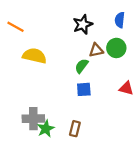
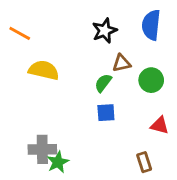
blue semicircle: (120, 20) -> (151, 25), size x1.5
green circle: (116, 48) -> (151, 80), moved
red triangle: (126, 88) -> (160, 125), moved
brown rectangle: (75, 129) -> (144, 162), moved, turned -32

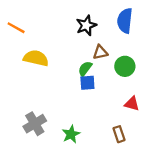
blue square: (106, 113) -> (87, 83), moved
gray cross: (42, 149) -> (35, 124), turned -30
green star: (58, 162) -> (71, 134), moved

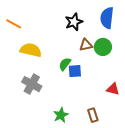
green circle: (125, 66) -> (103, 47), moved
green semicircle: (85, 69) -> (65, 64), moved
gray cross: (35, 124) -> (32, 84), moved, turned -30
brown rectangle: (119, 134) -> (93, 115), moved

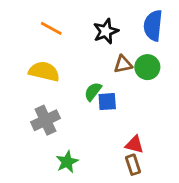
orange line: (14, 24) -> (51, 28), moved
gray cross: (32, 84) -> (46, 120), turned 36
red triangle: (113, 89) -> (134, 145), moved
green star: (61, 115) -> (67, 162), moved

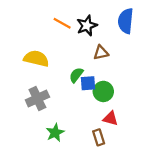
orange line: (51, 28) -> (62, 23), moved
green circle: (147, 67) -> (103, 91), moved
brown rectangle: (133, 165) -> (99, 137), moved

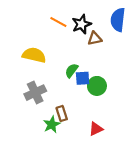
brown triangle: (101, 53) -> (95, 39), moved
red triangle: (110, 119) -> (96, 129), moved, turned -40
brown rectangle: (99, 137) -> (62, 113), moved

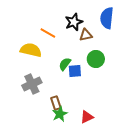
orange line: (58, 22) -> (48, 33), moved
green circle: (97, 86) -> (96, 59), moved
green star: (52, 125) -> (60, 114), moved

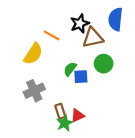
brown triangle: (86, 35) -> (93, 38), size x1.5
yellow semicircle: (31, 50) -> (33, 54), turned 110
red triangle: (87, 117) -> (78, 116), moved

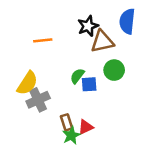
orange line: (52, 35) -> (43, 40), moved, turned -35
yellow semicircle: (33, 54) -> (27, 83), moved

